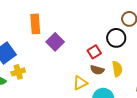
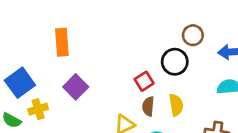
purple square: (55, 42) -> (76, 87), moved
brown semicircle: (97, 70) -> (148, 106), turned 80

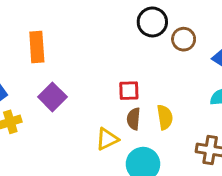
black circle: (175, 62) -> (152, 22), moved
red square: (144, 81) -> (129, 91), turned 30

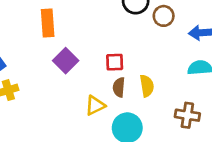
orange rectangle: (37, 47) -> (48, 23), moved
purple square: (52, 97) -> (66, 61), moved

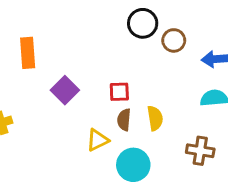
orange rectangle: (48, 23) -> (28, 53), moved

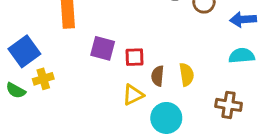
purple square: (65, 90) -> (103, 48), turned -30
red square: (119, 92) -> (134, 57), moved

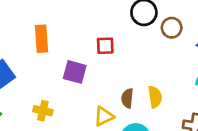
red square: (134, 57) -> (105, 46), moved
yellow cross: (43, 79) -> (43, 111), moved, turned 30

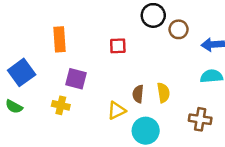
purple square: (75, 72) -> (76, 79), moved

